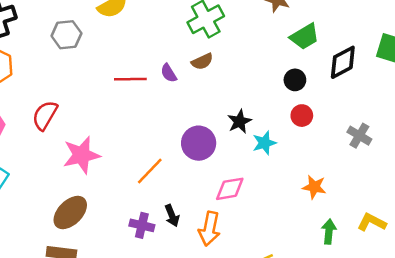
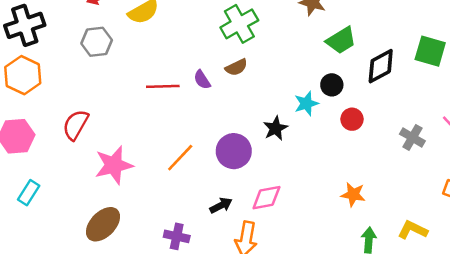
red circle: (302, 116) -> (352, 119), moved
gray cross: (359, 136) -> (412, 138), moved
cyan star: (264, 143) -> (306, 104), moved
orange line: (150, 171) -> (180, 158), moved
black arrow: (172, 216) -> (221, 205), moved, turned -95

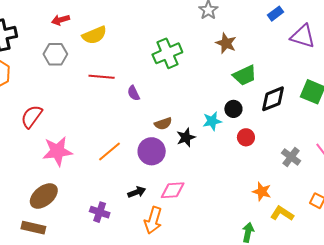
brown semicircle: (236, 67) -> (163, 124), moved
red line: (163, 86) -> (102, 77), moved
orange star: (353, 195) -> (262, 192), moved
yellow L-shape: (413, 230) -> (282, 214), moved

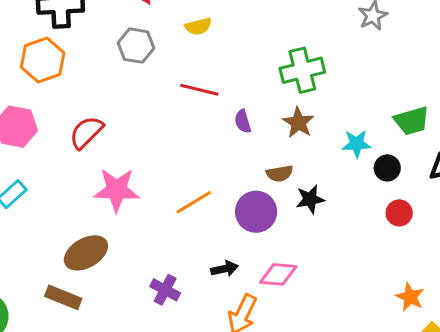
yellow semicircle: (94, 35) -> (198, 26), size x0.7
brown star: (226, 43) -> (298, 123), moved
cyan star: (212, 121) -> (357, 144), moved

